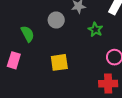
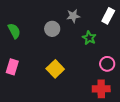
green semicircle: (28, 34) -> (14, 31), moved
yellow square: (59, 62) -> (55, 69), turned -36

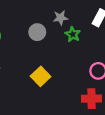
green star: (89, 38) -> (73, 34), moved

